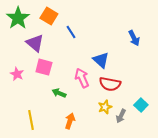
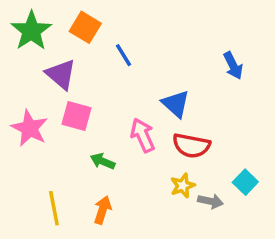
pink star: (17, 74) -> (30, 128), size x1.5
gray arrow: (121, 116) -> (210, 201), turned -104
orange arrow: (70, 121) -> (103, 210), moved

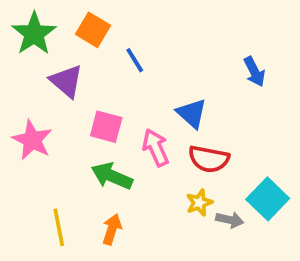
pink square: (77, 116) -> (106, 127), moved
green arrow: (103, 161) -> (112, 176), size x1.5
cyan square: (245, 182) -> (268, 199), size x1.5

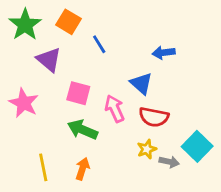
blue arrow: (254, 72) -> (164, 53), moved, turned 110

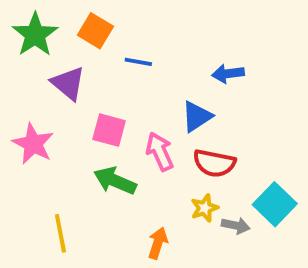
blue line: (99, 44) -> (138, 62), turned -48
blue triangle: (141, 83) -> (197, 116), turned 45
orange arrow: (82, 169) -> (158, 243), moved

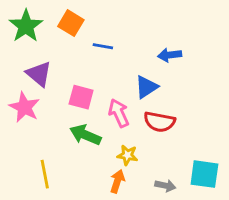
purple triangle: (68, 83) -> (39, 74), moved
cyan square: (275, 204) -> (204, 174), moved, turned -36
yellow star: (205, 208) -> (127, 155), moved, turned 30
gray arrow: (236, 226) -> (165, 186), moved

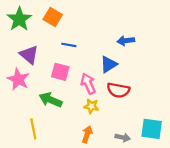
blue line: (103, 46) -> (69, 45), moved
green arrow: (85, 135) -> (51, 100), moved
yellow star: (127, 155) -> (91, 106), moved

